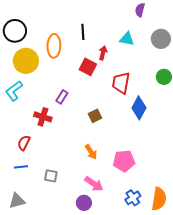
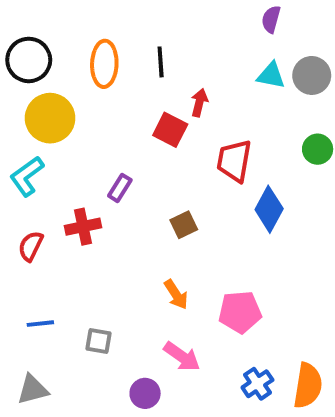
cyan triangle: (127, 39) -> (271, 75), moved
orange ellipse: (54, 46) -> (104, 64), moved
red cross: (43, 117) -> (83, 227), turned -30
red semicircle: (24, 143) -> (31, 246), moved
purple circle: (84, 203) -> (145, 393), moved

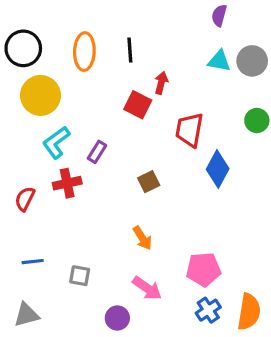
cyan L-shape: (27, 176) -> (56, 142), moved
pink pentagon: (240, 312) -> (204, 269), moved

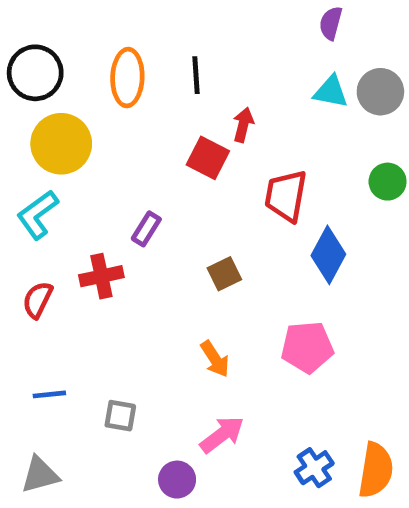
cyan L-shape: (56, 142) -> (38, 215), moved
pink pentagon: (204, 269) -> (307, 347), moved
pink arrow: (147, 288) -> (222, 435), turned -72

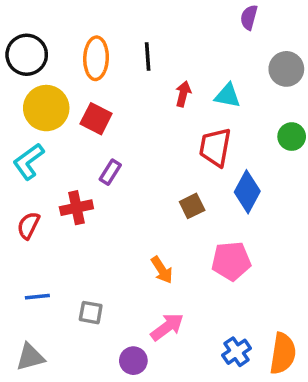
cyan triangle: (331, 92) -> (228, 96), moved
red square: (208, 158) -> (96, 119), moved
brown square: (224, 274) -> (192, 206), moved

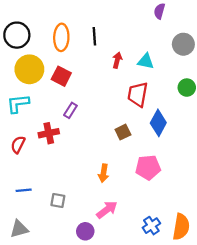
cyan L-shape: (28, 161) -> (18, 104), turned 30
orange arrow: (162, 270) -> (104, 173), turned 42

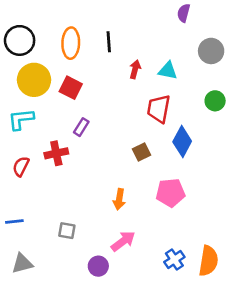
blue line: (24, 190) -> (14, 221), moved

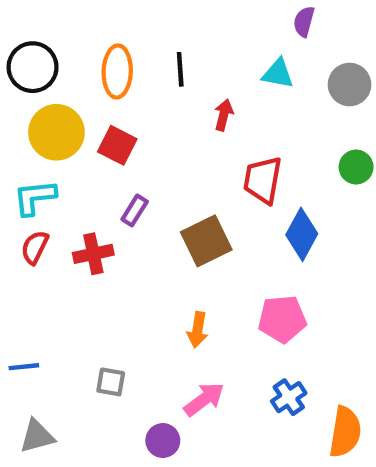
cyan triangle: (168, 71) -> (278, 74), moved
brown square: (142, 152) -> (206, 241), moved, size x1.6
red semicircle: (21, 166) -> (35, 247), moved
blue cross: (174, 260) -> (289, 397), moved

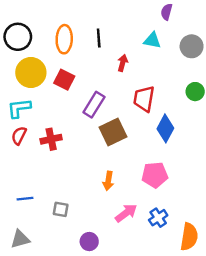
purple rectangle: (135, 210) -> (94, 105), moved, size x1.5
blue line: (24, 367) -> (25, 199), moved
pink arrow: (204, 399) -> (126, 213), moved

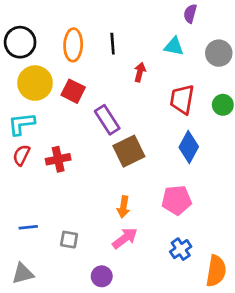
red trapezoid: (144, 99) -> (182, 99), moved
purple rectangle: (94, 105) -> (107, 120), turned -65
pink arrow: (126, 213) -> (125, 238), moved

